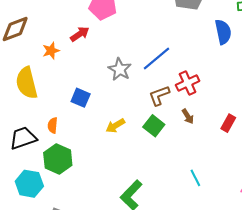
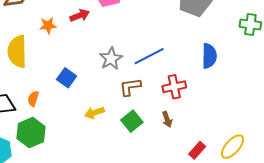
blue semicircle: (223, 32) -> (209, 56), moved
brown L-shape: (159, 96) -> (130, 87), moved
red rectangle: (228, 123) -> (197, 150), moved

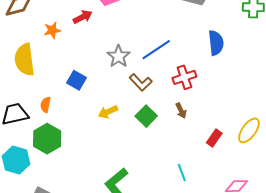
brown L-shape: (130, 87) -> (141, 82), turned -120

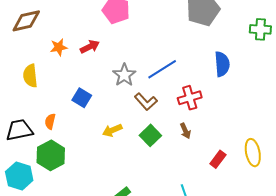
red arrow: (83, 17) -> (90, 47), moved
yellow semicircle: (25, 60) -> (30, 76), size x0.7
yellow ellipse: (249, 130) -> (253, 153), turned -48

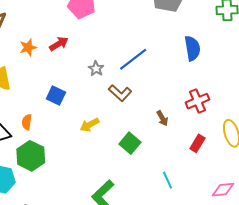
gray star: (124, 75) -> (96, 69), size x0.7
red cross: (190, 98) -> (198, 101), moved
green square: (150, 135) -> (130, 143), moved

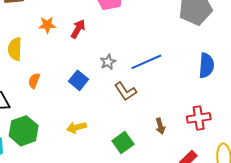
red arrow: (59, 44) -> (78, 29), turned -42
blue square: (56, 96) -> (78, 80), moved
orange semicircle: (27, 122) -> (34, 81), moved
yellow arrow: (90, 125) -> (76, 127), moved

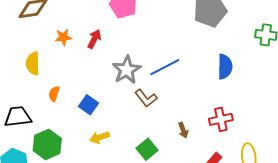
gray star: (108, 62) -> (127, 70), size x1.8
blue square: (78, 80) -> (89, 105), moved

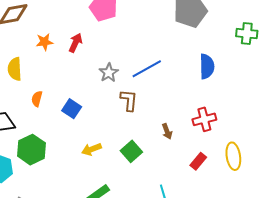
gray star: (127, 70) -> (109, 73), size x0.7
brown L-shape: (146, 98) -> (129, 100), turned -135
yellow arrow: (100, 137) -> (91, 149), moved

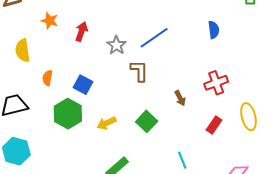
orange star: (44, 42) -> (50, 21), turned 30
red arrow: (75, 43) -> (82, 32), moved
blue semicircle: (207, 66) -> (214, 30), size x0.7
green hexagon: (31, 150) -> (68, 114), moved

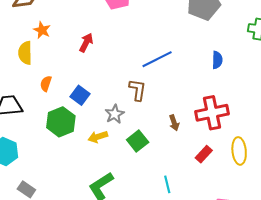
orange star: (50, 21) -> (42, 30), moved
gray star: (116, 45) -> (115, 114), moved
red cross: (216, 83) -> (212, 113), size x1.4

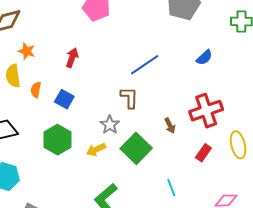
blue semicircle: (217, 60) -> (204, 58), turned 54
orange semicircle: (46, 84) -> (36, 90), moved
blue square: (80, 95) -> (64, 99), moved
green square: (138, 141) -> (136, 148), size x1.4

